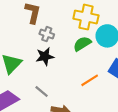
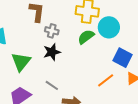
orange line: (90, 80) -> (106, 80), moved

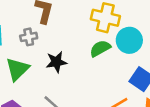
gray cross: (52, 31) -> (29, 37), moved, turned -32

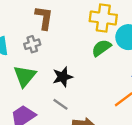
black star: (56, 62) -> (63, 77), moved

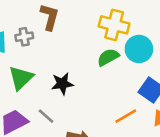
gray cross: (32, 44) -> (24, 37), moved
gray line: (60, 104) -> (46, 116), moved

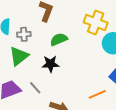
gray cross: (24, 37) -> (24, 34), moved
green semicircle: (108, 57) -> (59, 39), moved

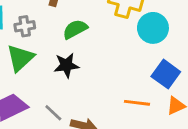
gray line: (35, 88) -> (53, 113), moved
orange line: (97, 94) -> (137, 103), turned 36

